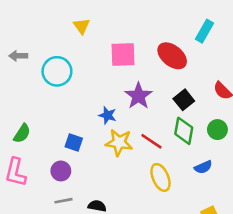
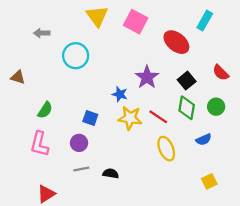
yellow triangle: (82, 26) -> (97, 16), size x1.5
pink square: (123, 54) -> (136, 22), moved, turned 30
gray arrow: (18, 56) -> (42, 33), moved

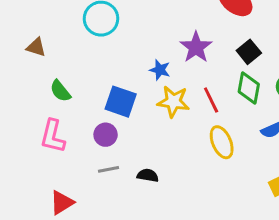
brown triangle: (18, 77) -> (36, 47), moved
green semicircle: (45, 110) -> (60, 91), turned 108
red line: (158, 117) -> (211, 100), turned 30
blue square: (90, 118) -> (121, 102), size x1.5

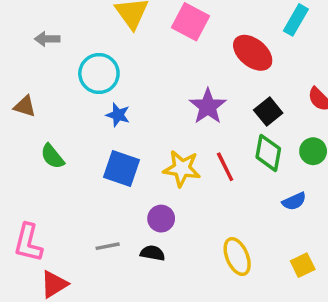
blue star: (160, 70) -> (118, 115), moved
purple circle: (106, 135) -> (161, 219), moved
pink L-shape: (53, 136) -> (28, 243), moved
yellow ellipse: (222, 142) -> (237, 257), moved

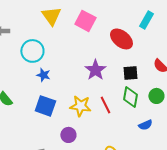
black square: (268, 111) -> (130, 73), turned 35

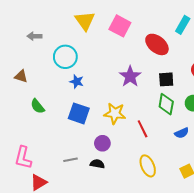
red line: (105, 105) -> (143, 129), moved

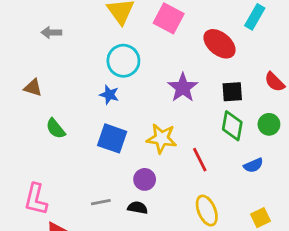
cyan circle: (65, 57) -> (123, 61), moved

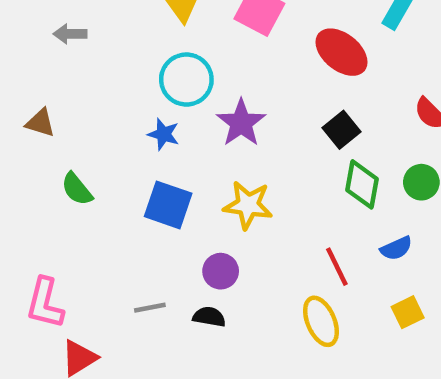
purple star: (183, 88) -> (241, 123), moved
black square: (232, 92) -> (342, 130), moved, turned -35
red line: (200, 160) -> (337, 267), moved
yellow square: (260, 218) -> (408, 312), moved

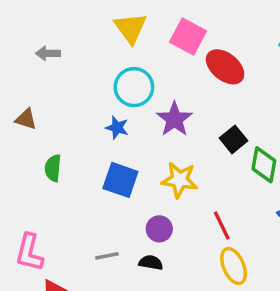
red ellipse: (342, 52) -> (225, 67), moved
black square: (342, 130) -> (234, 139), moved
green semicircle: (77, 189) -> (53, 168), turned 44
red line: (337, 267) -> (222, 225), moved

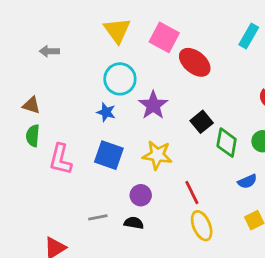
green semicircle: (53, 168) -> (33, 136), moved
pink L-shape: (29, 252) -> (60, 159), moved

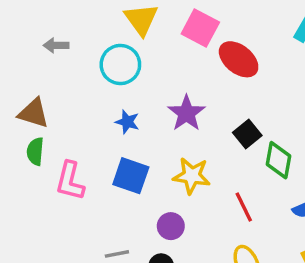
cyan circle: (120, 79) -> (120, 65), moved
brown triangle: (31, 105) -> (33, 113), size x1.4
red line: (192, 192) -> (244, 207), moved

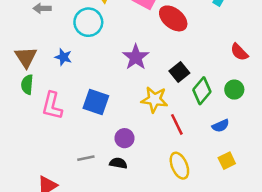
brown triangle: (33, 113) -> (26, 57), turned 40
blue star: (127, 122) -> (63, 57), moved
green diamond: (279, 160) -> (202, 91), turned 30
yellow star: (192, 176) -> (154, 100), moved

